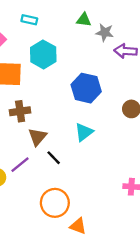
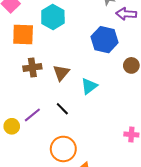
blue hexagon: (86, 88) -> (105, 40), moved
brown triangle: (37, 137) -> (61, 73), moved

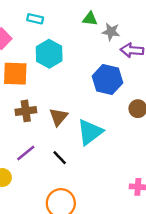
cyan triangle: (89, 86) -> (90, 132), size x1.4
purple line: (32, 115) -> (26, 153), moved

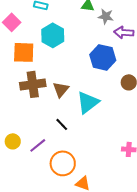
brown cross: (26, 111) -> (33, 84), size x1.4
purple line: (26, 153) -> (38, 145), moved

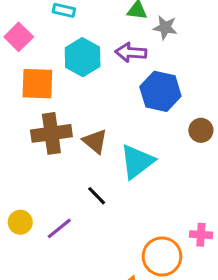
purple arrow: (124, 32) -> (131, 52), moved
brown triangle: (61, 89) -> (95, 141), turned -30
orange circle: (63, 163) -> (162, 256), moved

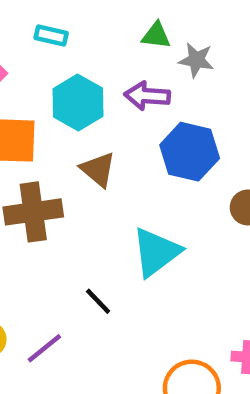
brown triangle: (95, 141) -> (98, 170), moved

